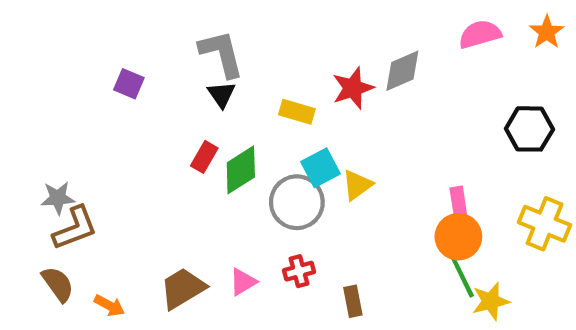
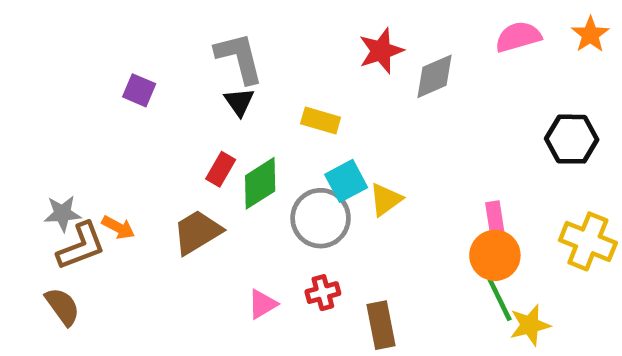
red star: (353, 88) -> (381, 51), moved
brown trapezoid: (183, 288) -> (197, 232), moved
brown rectangle: (353, 301) -> (381, 325), size x1.4
orange arrow: (109, 306) -> (118, 227), moved

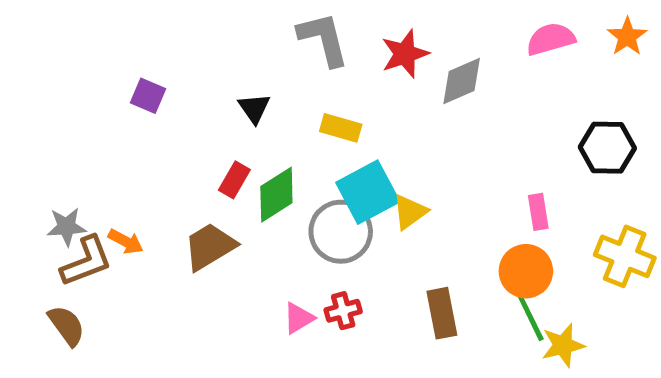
gray L-shape: (239, 58) -> (323, 39), moved
cyan square: (346, 181) -> (368, 192), size x1.4
pink rectangle: (495, 218) -> (538, 212), moved
pink triangle: (262, 304) -> (299, 318), moved
brown rectangle: (381, 325) -> (442, 313), moved

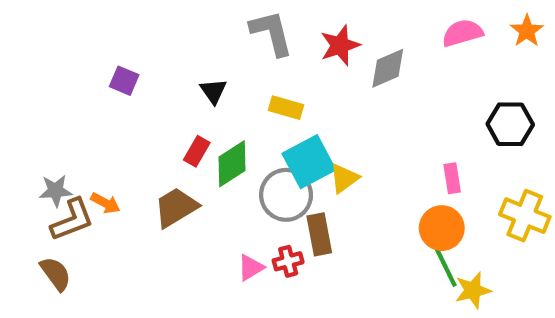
brown rectangle: (442, 313) -> (319, 234), moved

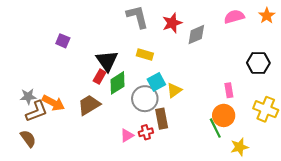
black triangle: (213, 91) -> (107, 61), moved, size x1.6
cyan square: (309, 162) -> (156, 82), size x0.7
orange arrow: (105, 203) -> (53, 103), size x1.5
green line: (446, 268) -> (215, 128), moved

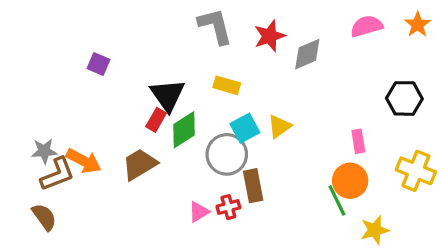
yellow triangle: (174, 90) -> (279, 126), moved

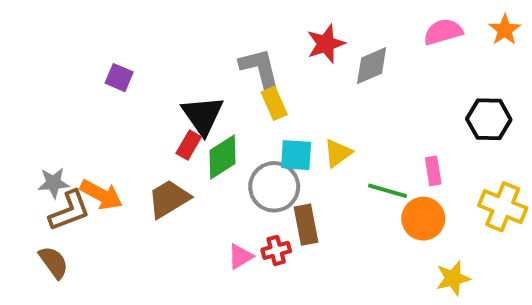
gray L-shape: (215, 26) -> (260, 70), moved
yellow rectangle: (227, 85) -> (274, 103), turned 50
cyan square: (245, 128) -> (296, 155), turned 32
green line: (337, 200) -> (387, 191), moved, turned -48

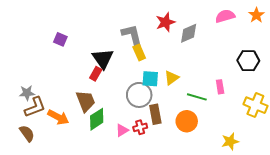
green diamond: (222, 157) -> (97, 119), moved
orange arrow: (101, 195) -> (58, 117), moved
brown trapezoid: (169, 199) -> (86, 101), turned 100
orange circle: (423, 219) -> (187, 121), moved

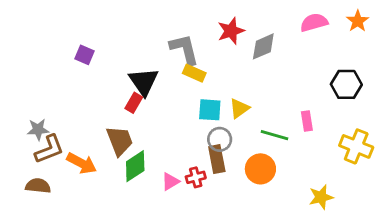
yellow rectangle: (139, 53) -> (194, 73), turned -42
gray circle: (139, 95) -> (220, 139), moved, size x0.7
brown semicircle: (27, 133) -> (38, 186), turned -48

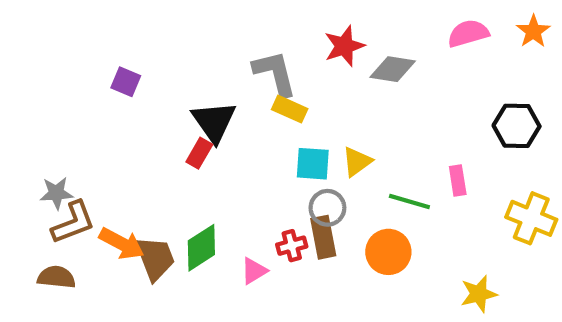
gray diamond: (263, 46) -> (393, 69), turned 32
brown trapezoid: (120, 141) -> (155, 258), moved
red cross: (196, 177) -> (292, 246), moved

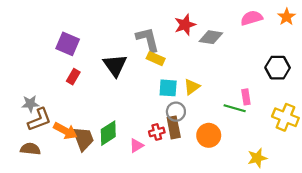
purple square: (126, 82) -> (68, 44), size x1.5
red rectangle: (199, 153) -> (73, 77), moved
green line: (409, 201) -> (235, 108), moved

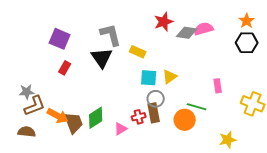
orange star: (287, 17) -> (247, 21), moved
pink semicircle: (252, 18) -> (204, 29), moved
gray L-shape: (148, 39) -> (111, 35), moved
black hexagon: (278, 68) -> (247, 43), moved
green line: (235, 108) -> (197, 107), moved

